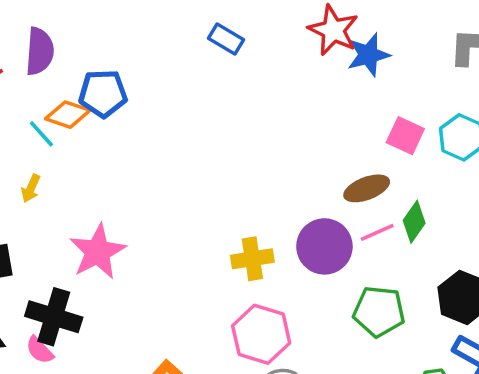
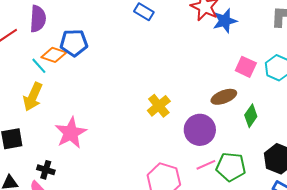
yellow arrow: (31, 188) -> (33, 97), size x1.8
pink line: (377, 232) -> (206, 165), moved
yellow cross: (252, 259) -> (159, 106), moved, turned -30
black cross: (54, 317) -> (46, 170), size x0.6

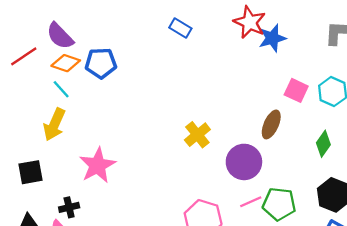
purple semicircle: (38, 19) -> (60, 36), turned 132
orange diamond: (54, 55) -> (66, 63), moved
brown ellipse: (224, 97) -> (271, 124), turned -45
green diamond: (251, 116) -> (323, 144), moved
black cross: (46, 170) -> (69, 207), turned -30

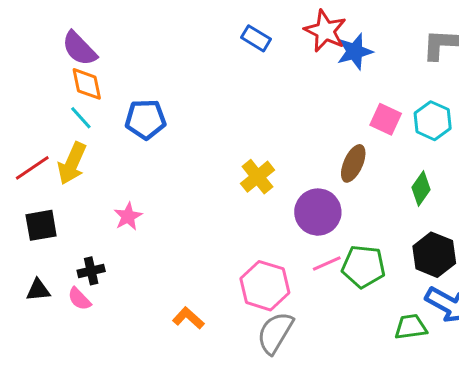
blue rectangle: (180, 28) -> (256, 38), moved
red line: (24, 56) -> (32, 168), moved
orange diamond: (66, 63) -> (87, 84), turned 60
blue pentagon: (101, 63) -> (146, 119), moved
pink star: (97, 165) -> (128, 216), size x0.6

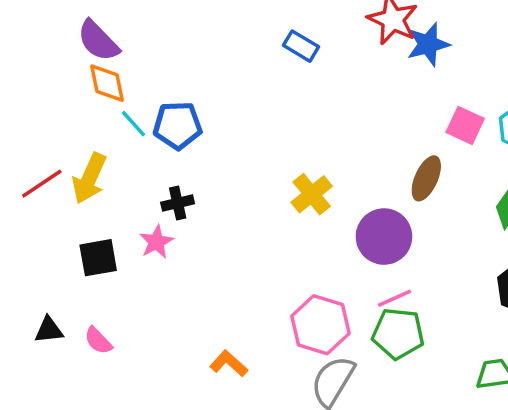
blue rectangle: (256, 38) -> (301, 46), moved
cyan line: (81, 118) -> (133, 124), moved
black square: (41, 225) -> (98, 258), moved
green pentagon: (364, 266) -> (398, 334), moved
black cross: (91, 271) -> (178, 203), moved

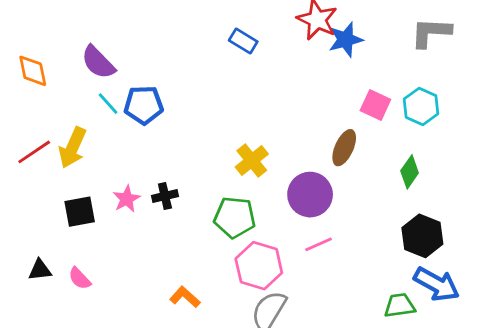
purple semicircle: (98, 41) -> (98, 62), moved
orange diamond: (107, 83) -> (33, 71), moved
black cross: (178, 203) -> (165, 196), moved
green pentagon: (398, 334) -> (235, 217), moved

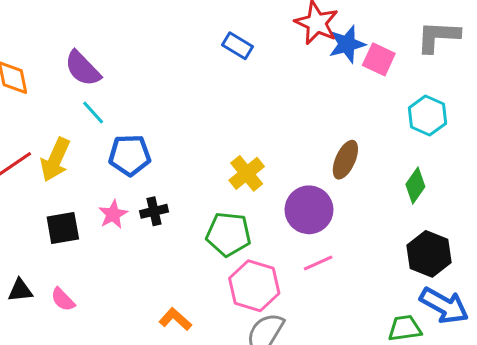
blue pentagon: (144, 105) -> (130, 155), moved
pink square: (375, 105) -> (379, 59), moved

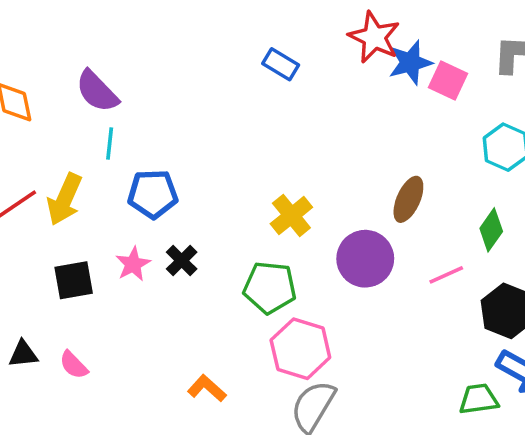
cyan line: (93, 113) -> (110, 143), turned 48
black cross: (154, 211) -> (182, 261), turned -32
pink line: (318, 263) -> (446, 275), moved

